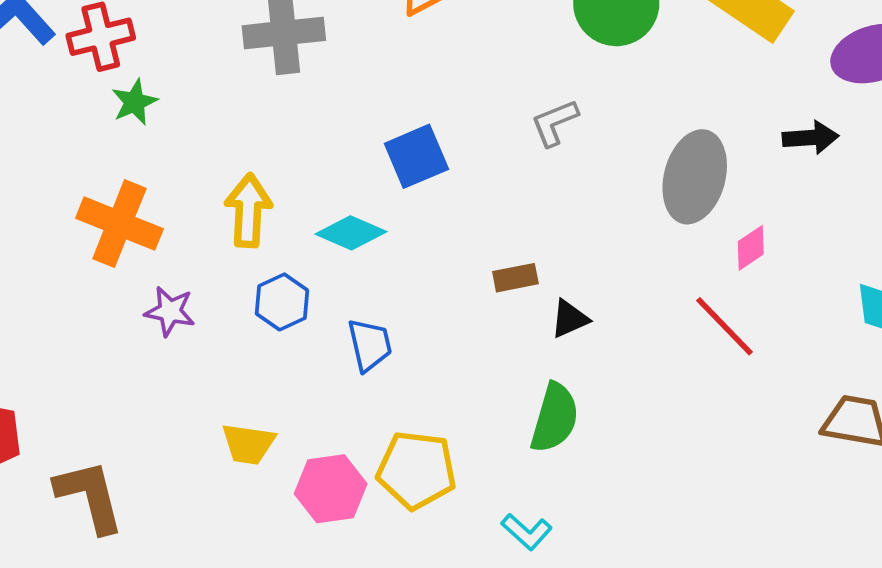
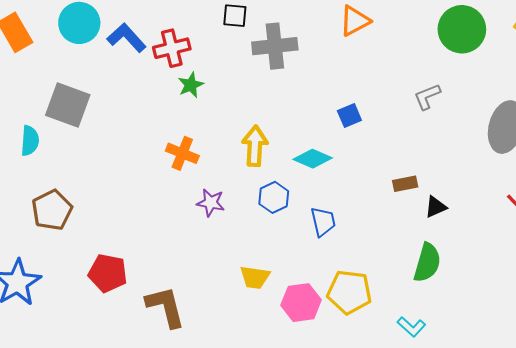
blue square: (416, 156) -> (349, 115), size x0.7
orange cross: (119, 224) -> (182, 153), size x0.7

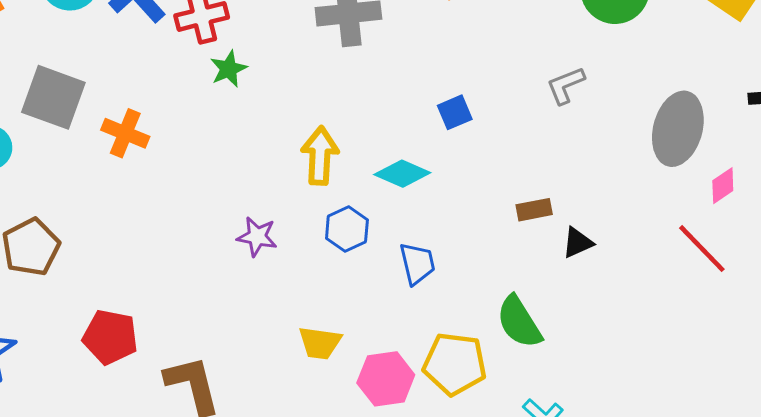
orange cross: (182, 153) -> (125, 133), moved
green semicircle: (427, 263) -> (519, 322), moved, turned 132

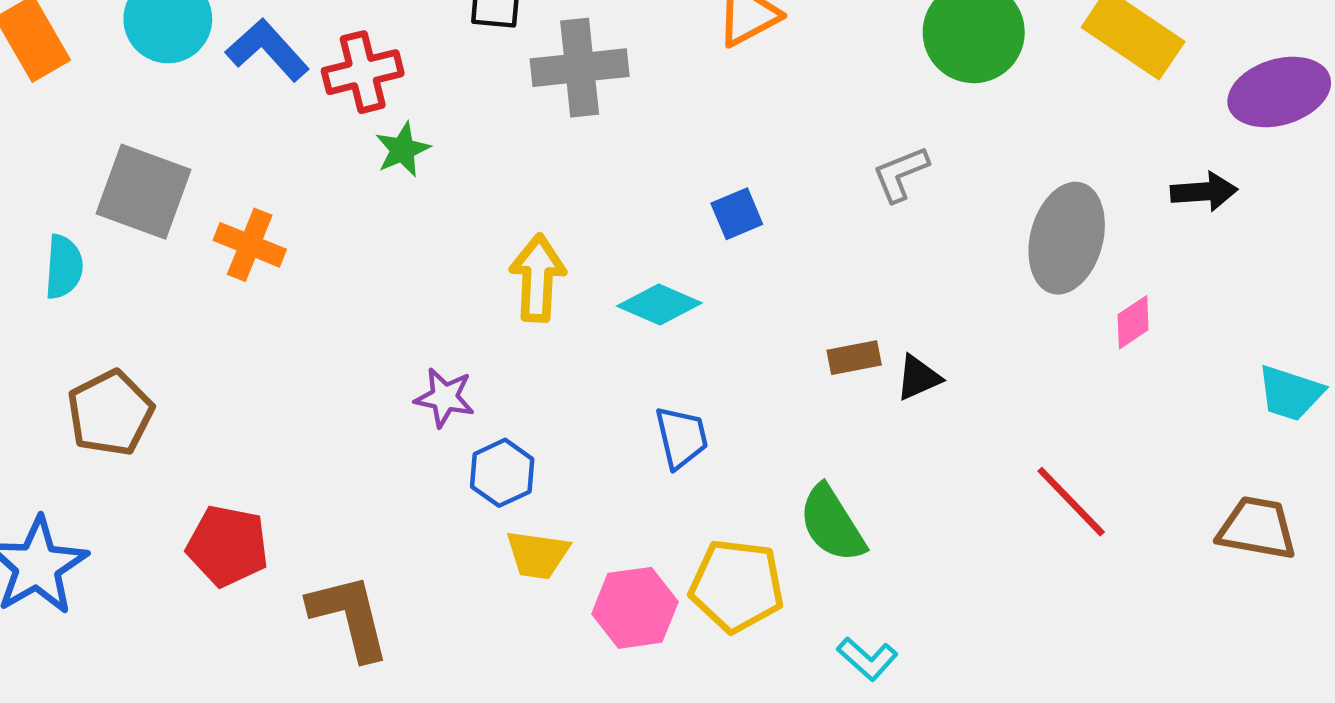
blue hexagon: (347, 229) -> (502, 473), moved
black triangle: (578, 243) -> (918, 378), moved
red line: (702, 249) -> (1071, 502), moved

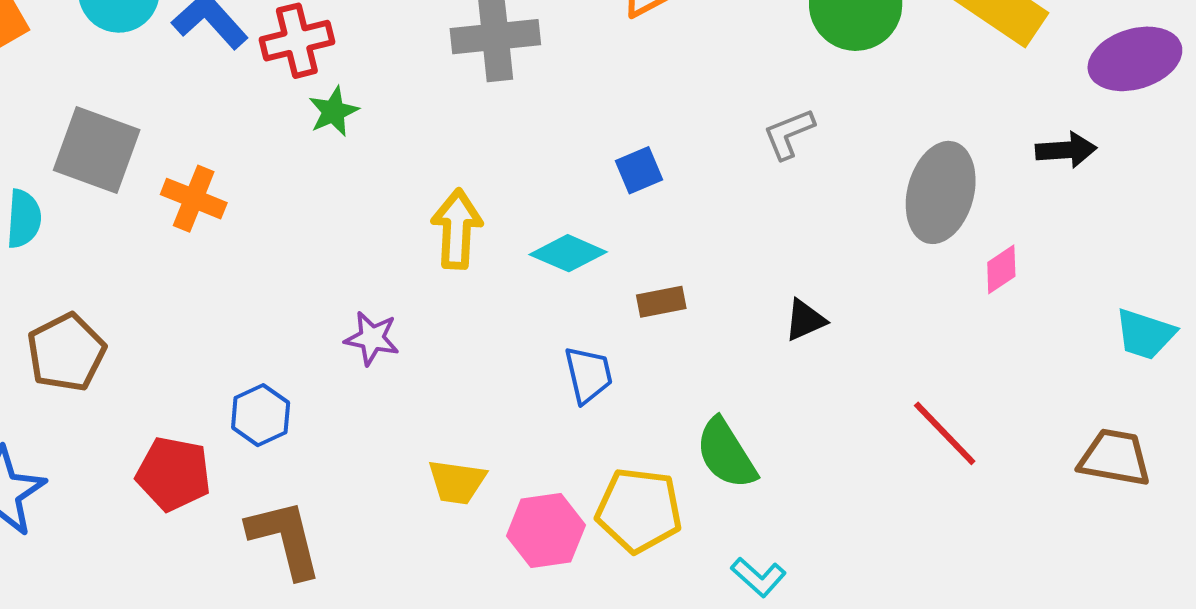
brown rectangle: (854, 358) -> (661, 302), moved
blue hexagon: (502, 473) -> (261, 415), moved

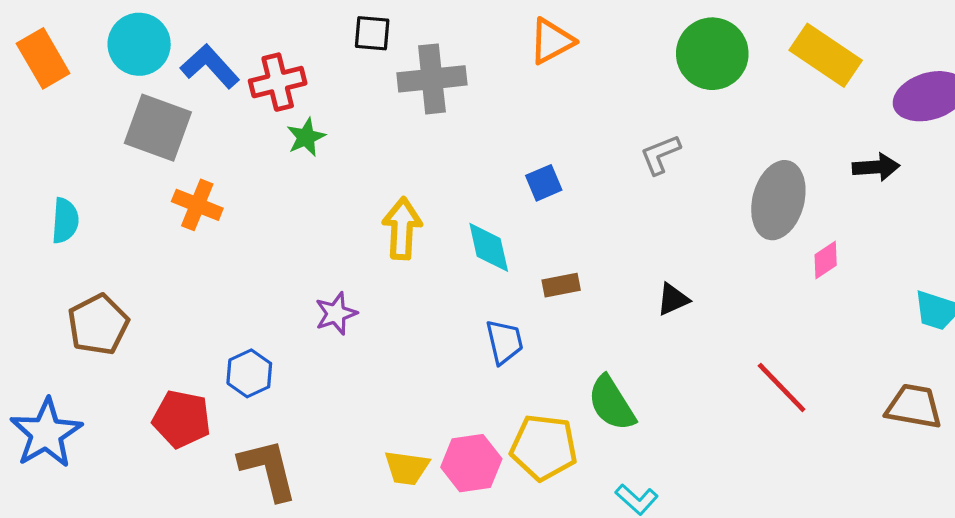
gray square: (97, 150) -> (158, 128), moved
cyan diamond: (568, 253) -> (489, 247), turned 54
purple star: (372, 338) -> (336, 314), turned -30
yellow trapezoid: (457, 482) -> (407, 468), moved

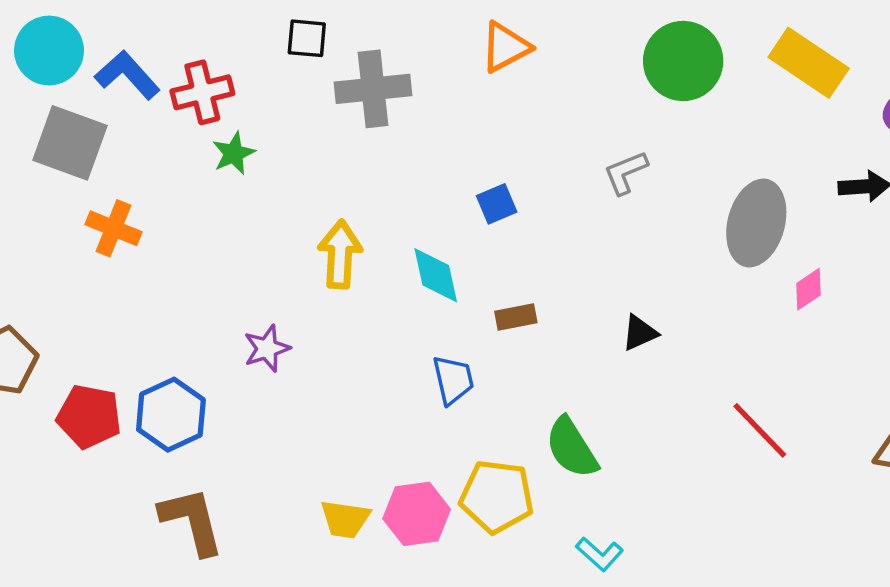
blue hexagon: (249, 373) -> (171, 415), size x1.4
red pentagon: (182, 419) -> (89, 416), moved

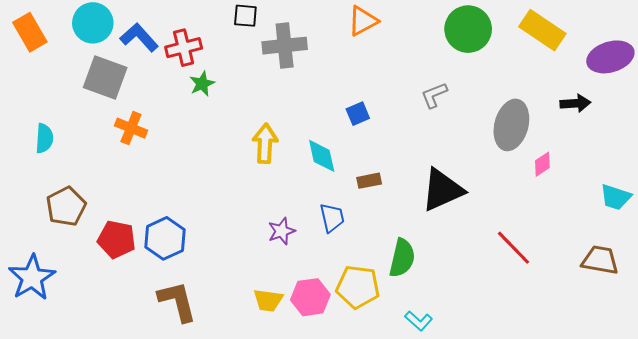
black triangle: (640, 333) -> (442, 190), size x2.0
purple star: (267, 348) -> (281, 231), moved
green semicircle: (572, 448) -> (402, 258), turned -135

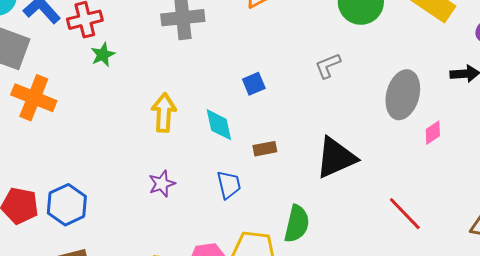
orange cross: (131, 128) -> (34, 98), size x1.4
purple star: (281, 231) -> (162, 184), moved

